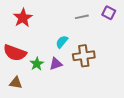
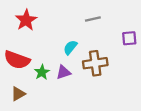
purple square: (109, 13) -> (129, 38), moved, turned -32
brown triangle: (16, 83) -> (18, 94), turned -40

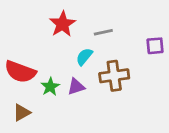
gray line: (93, 19) -> (103, 32), moved
red star: (26, 20) -> (62, 24), moved

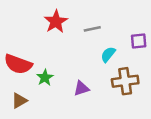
cyan semicircle: (84, 57) -> (108, 54), moved
brown cross: (114, 76) -> (125, 81), moved
purple triangle: (76, 87) -> (81, 88), moved

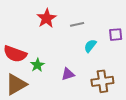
brown cross: (125, 81) -> (102, 81), moved
brown triangle: (19, 101) -> (16, 84), size x1.6

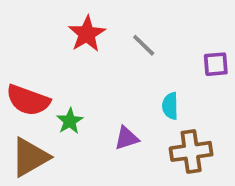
gray line: (77, 24) -> (144, 45), turned 56
cyan semicircle: (90, 46) -> (170, 106), moved, turned -40

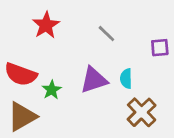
red star: (87, 34) -> (46, 25), moved
purple triangle: (127, 138) -> (94, 80), moved, size x1.5
brown cross: (191, 151) -> (142, 112), turned -36

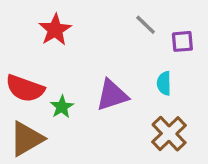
gray line: (106, 34) -> (146, 25), moved
purple square: (160, 48) -> (182, 41), moved
cyan semicircle: (126, 79) -> (164, 83), moved

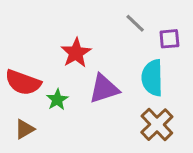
red star: (55, 30) -> (76, 53), moved
cyan semicircle: (164, 83) -> (152, 78), size x1.6
brown triangle: (27, 139) -> (25, 129), size x0.6

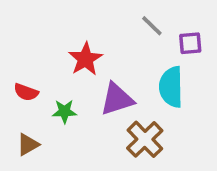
red semicircle: (23, 82) -> (26, 92), size x0.6
green star: (57, 100) -> (64, 111), turned 30
brown cross: (157, 125) -> (145, 139), moved

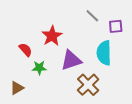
red semicircle: (26, 92) -> (25, 50), moved, turned -152

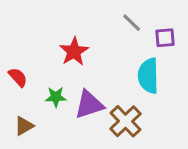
red semicircle: (25, 50) -> (18, 77), moved
purple triangle: (71, 60) -> (89, 105), moved

